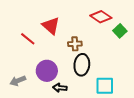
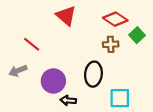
red triangle: (51, 26) -> (66, 16), moved
brown cross: (75, 44) -> (111, 44), moved
gray arrow: (18, 81) -> (18, 71), moved

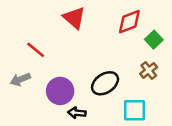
red diamond: (115, 19) -> (129, 22), turned -55
brown cross: (111, 44) -> (149, 70), moved, turned -35
black ellipse: (93, 74) -> (105, 83), turned 50

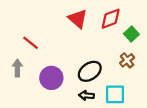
red triangle: (74, 18) -> (78, 19), moved
gray arrow: (20, 79) -> (17, 68), turned 112
black arrow: (77, 113) -> (86, 95), moved

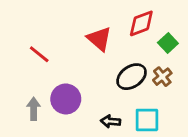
red triangle: (78, 19) -> (99, 39), moved
gray arrow: (17, 68) -> (34, 109), moved
black ellipse: (90, 71) -> (132, 77), moved

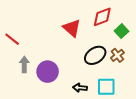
red line: (39, 54) -> (12, 39), moved
gray arrow: (34, 109) -> (24, 64), moved

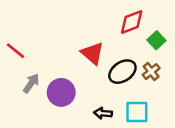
red triangle: (72, 28) -> (92, 53), moved
gray arrow: (24, 64) -> (31, 83), turned 35

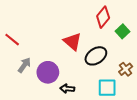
red diamond: (132, 22) -> (103, 17), turned -30
brown cross: (151, 72) -> (126, 69), moved
black arrow: (103, 113) -> (67, 89), moved

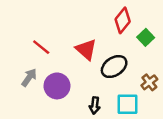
red line: (12, 40) -> (41, 47), moved
black arrow: (67, 89) -> (95, 105), moved, turned -88

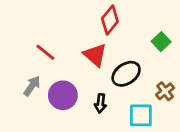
red diamond: (123, 20) -> (110, 20), moved
black arrow: (95, 105) -> (101, 103), moved

